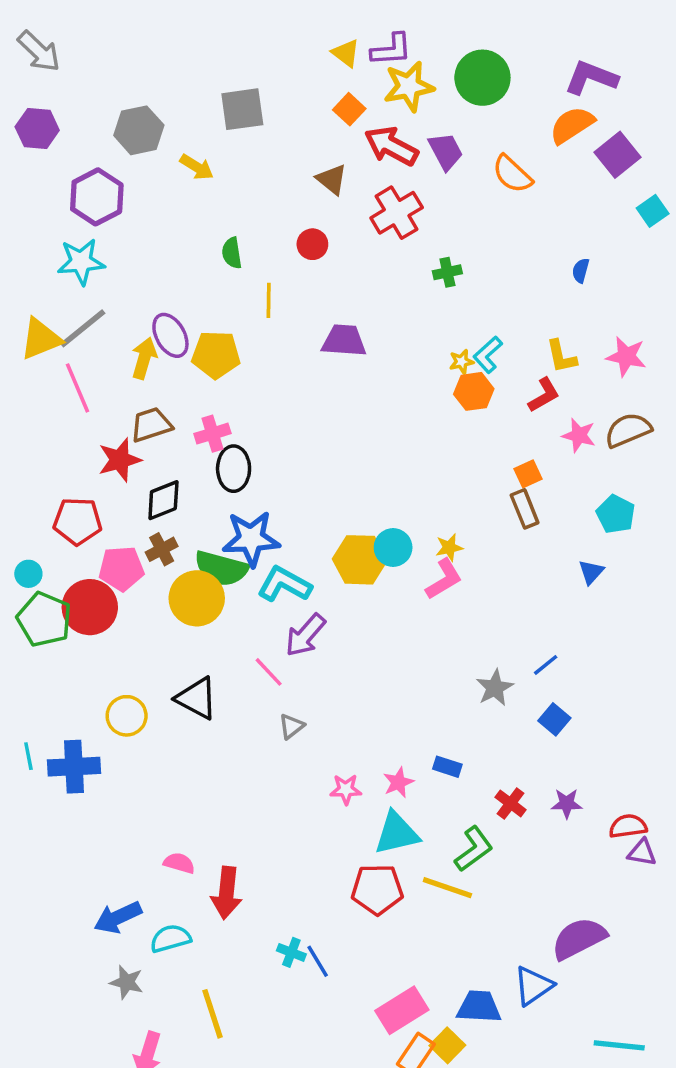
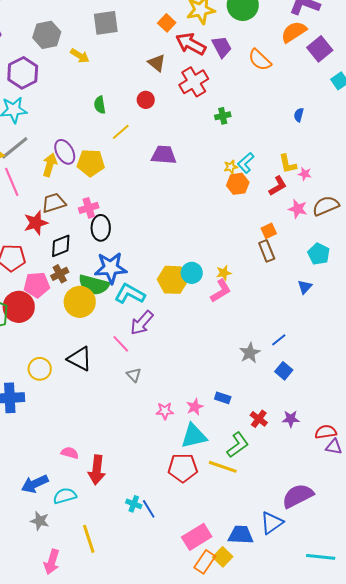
yellow line: (269, 300) -> (121, 132), turned 48
pink star: (626, 356) -> (305, 174), moved, size x0.6
gray triangle: (291, 726) -> (134, 375), turned -35

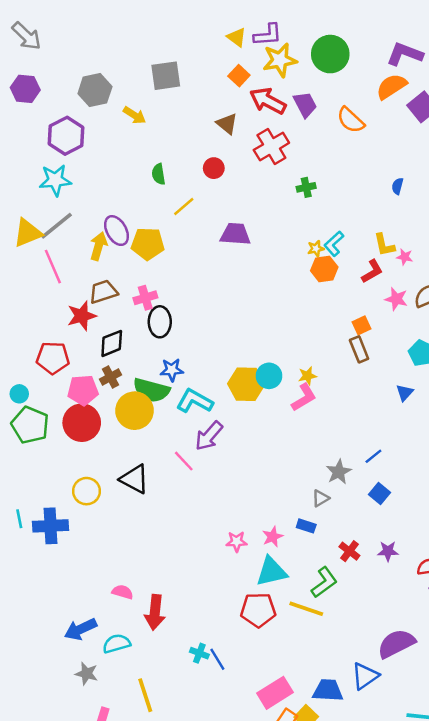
blue star: (111, 268) -> (172, 370), size x0.6
red circle: (19, 307) -> (82, 423), moved
gray triangle: (134, 375) -> (321, 498), moved, turned 42

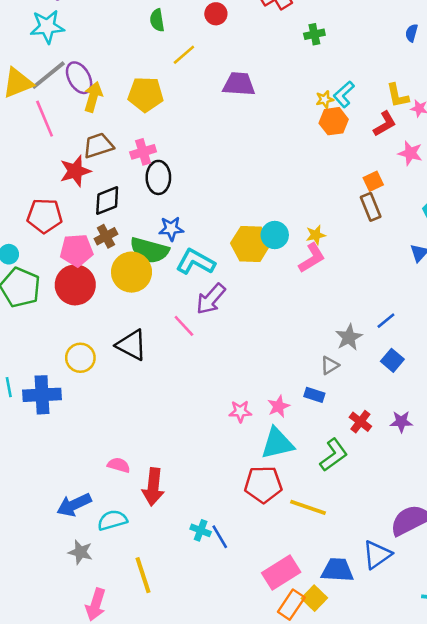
purple ellipse: (117, 231) -> (79, 78), moved
yellow line: (306, 609) -> (308, 507), moved

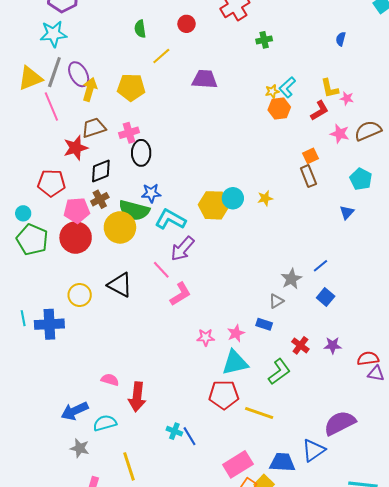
gray line: (48, 75) -> (54, 72), turned -32
pink L-shape: (312, 258) -> (180, 294), moved

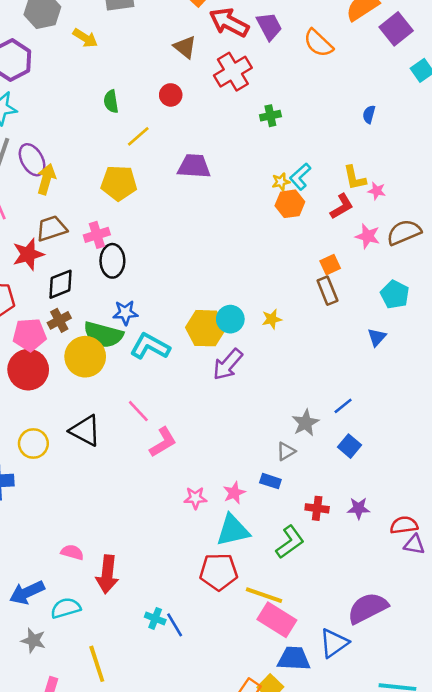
yellow pentagon: (131, 87) -> (119, 183), moved
purple arrow: (182, 249) -> (228, 364), moved
red cross: (300, 345) -> (317, 508), turned -30
pink rectangle: (238, 464) -> (277, 620), moved, turned 64

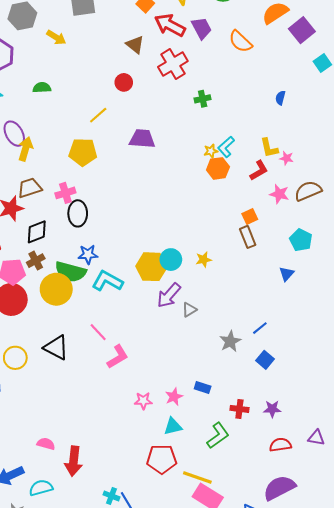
green semicircle: (111, 101) -> (42, 88), moved, turned 96
gray triangle: (286, 451) -> (189, 310), moved
red semicircle: (404, 525) -> (280, 445), moved
cyan triangle: (233, 530) -> (173, 426), size x0.7

